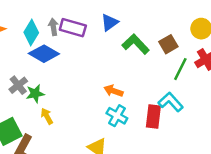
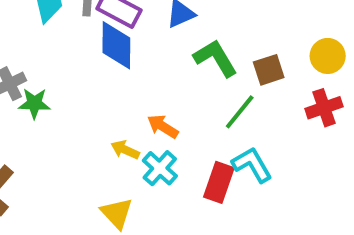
blue diamond: (44, 54) -> (116, 45), moved, turned 48
green line: (180, 69) -> (240, 112), moved
yellow arrow: (47, 116) -> (125, 150), moved, turned -49

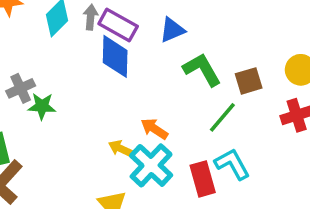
cyan cross: (160, 168) -> (151, 165), size x1.4
red rectangle: (219, 182) -> (203, 179), turned -36

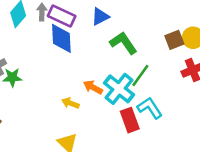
brown square: (249, 81) -> (174, 40), moved
cyan cross: (151, 165) -> (119, 89), moved

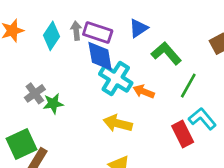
orange arrow: (93, 87) -> (144, 92), moved
cyan cross: (119, 89) -> (116, 78), moved
yellow arrow: (70, 103) -> (118, 123), size x1.5

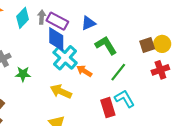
green star: (53, 104) -> (23, 74), moved

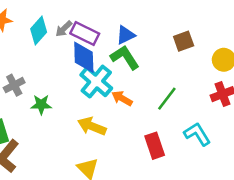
gray arrow: (42, 17) -> (64, 29), turned -136
green L-shape: (106, 45) -> (125, 57), moved
brown square: (147, 45) -> (184, 41), moved
cyan L-shape: (125, 99) -> (197, 134), moved

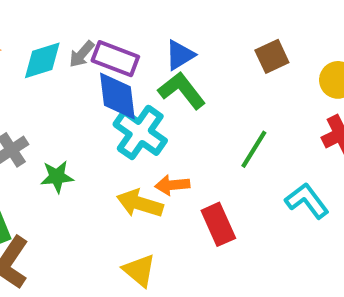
cyan diamond: (39, 31) -> (42, 60), turned 36
orange arrow: (122, 98) -> (172, 185), moved, turned -30
red rectangle: (155, 146) -> (218, 224), moved

